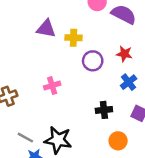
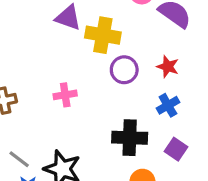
yellow cross: (73, 38) -> (103, 35), size x1.5
black cross: (104, 110) -> (130, 138), size x1.5

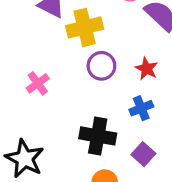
yellow cross: (103, 35) -> (85, 27), turned -32
pink cross: (65, 95) -> (38, 83), turned -35

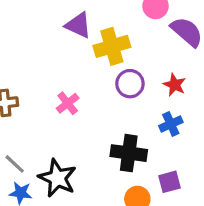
purple square: (143, 154) -> (170, 182), moved, turned 35

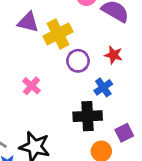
blue cross: (171, 124) -> (103, 87), moved

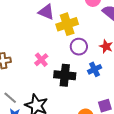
black cross: (88, 116) -> (65, 75), moved

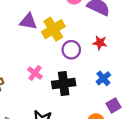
blue cross: (95, 69) -> (103, 78), moved

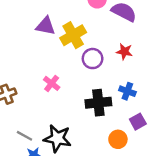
blue cross: (103, 78) -> (127, 91), turned -32
black cross: (64, 83) -> (98, 103), moved

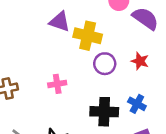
yellow cross: (73, 35) -> (88, 36), turned 35
pink cross: (52, 83) -> (57, 84), turned 35

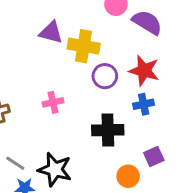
red star: (140, 61) -> (144, 71), size x1.5
blue cross: (137, 104) -> (144, 104), moved, turned -36

